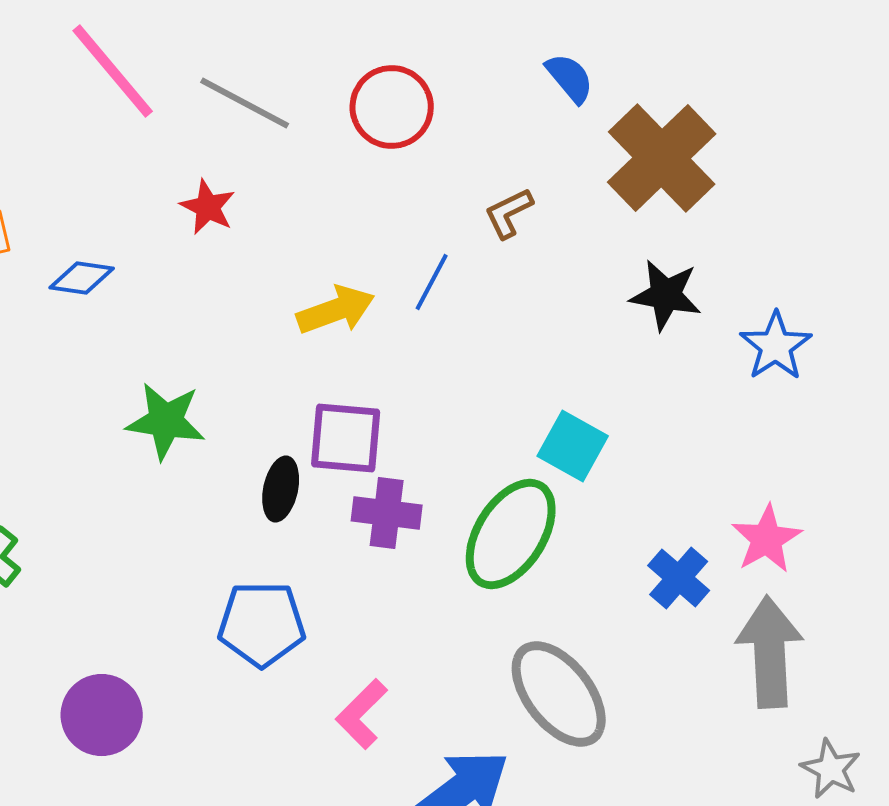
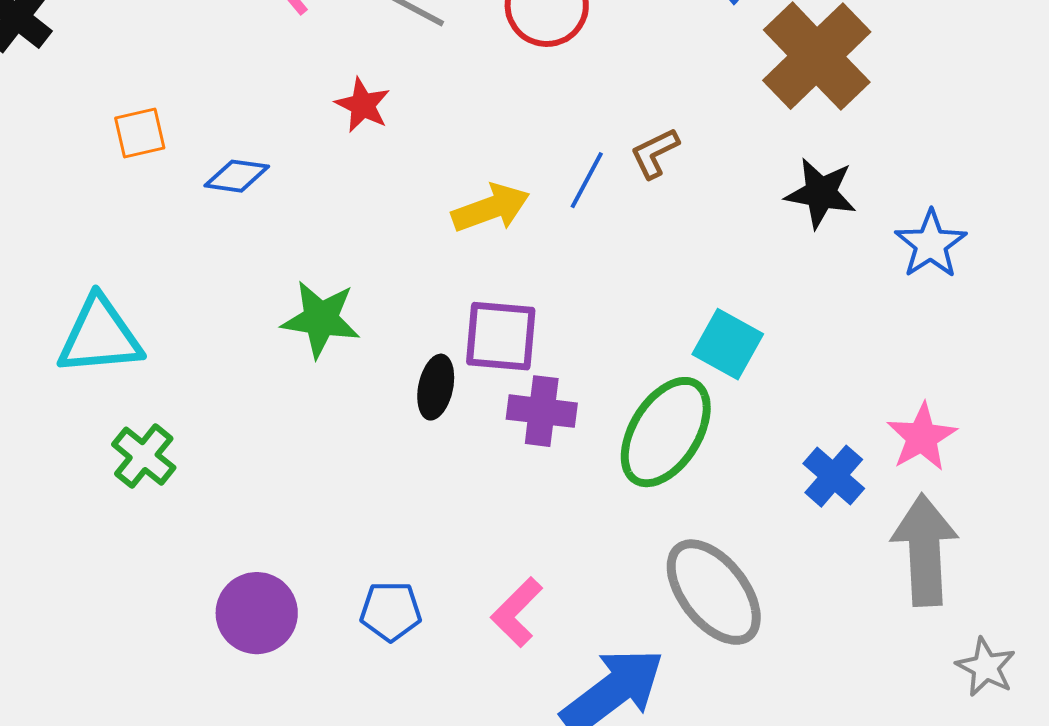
brown L-shape: (509, 213) -> (655, 153), moved
blue pentagon: (262, 624) -> (391, 611), moved, size x0.7

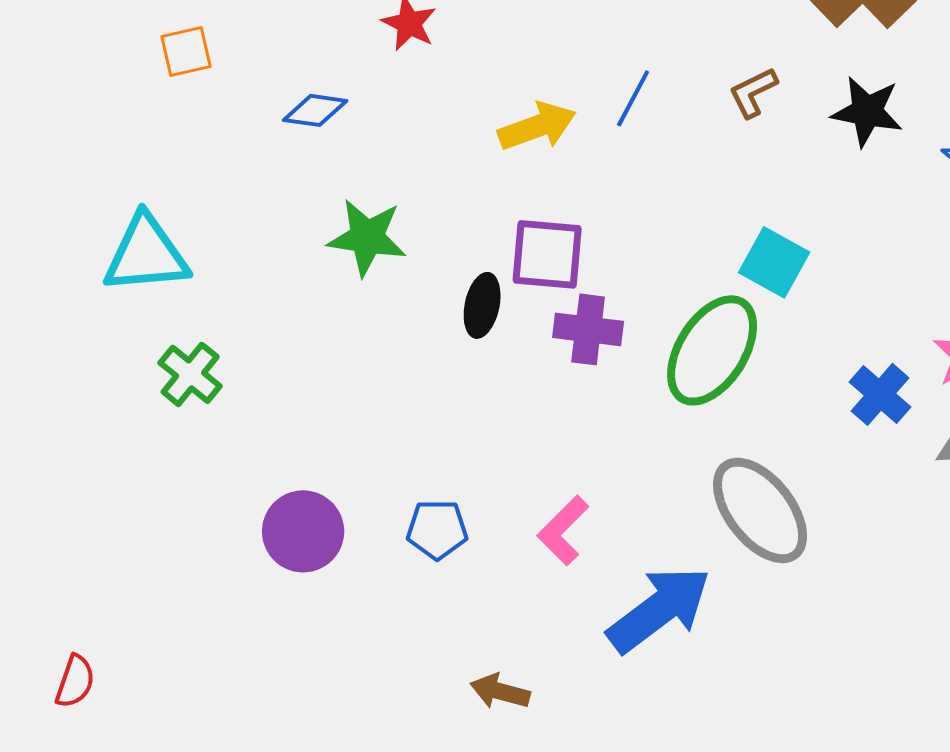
brown L-shape: (655, 153) -> (753, 92), moved
blue diamond: (237, 176) -> (315, 110), moved

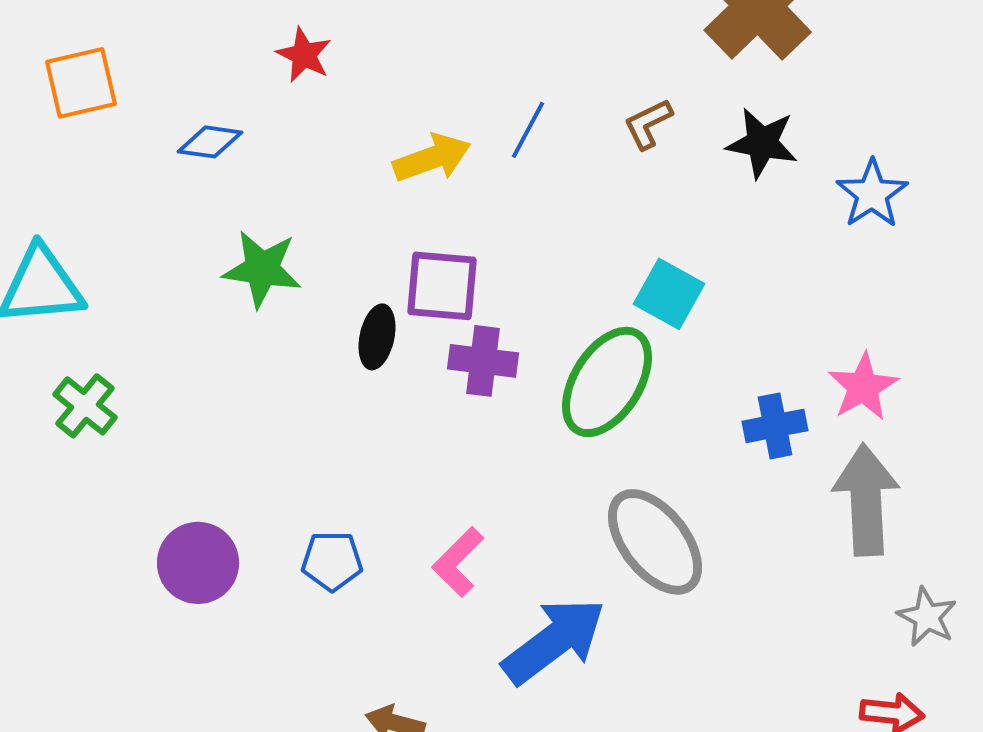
orange square: (186, 51) -> (81, 83), size x1.4
blue cross: (880, 394) -> (775, 426), turned 38

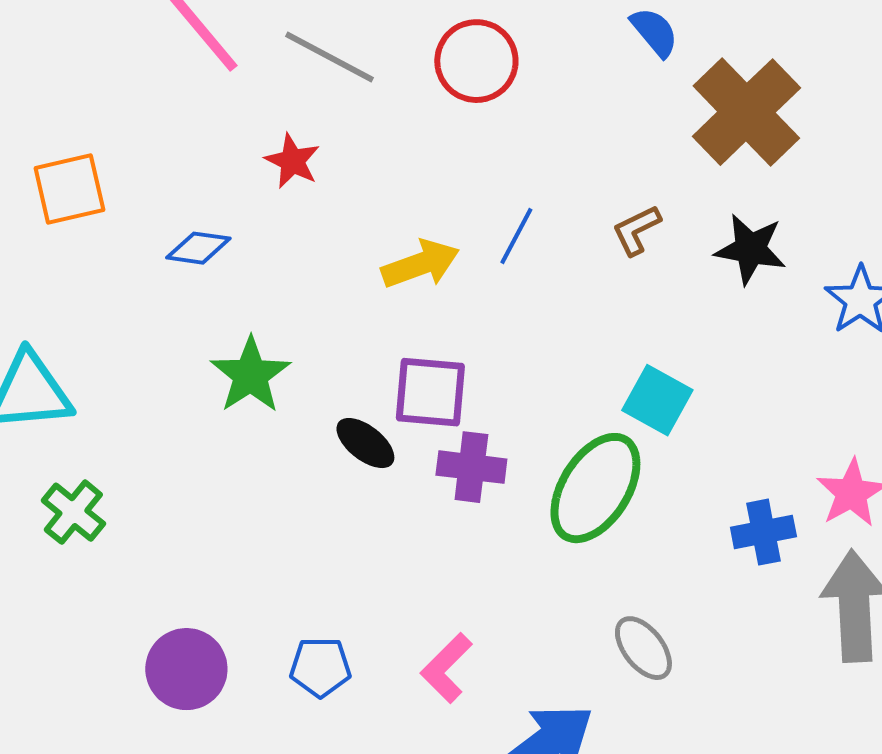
green star: (262, 269) -> (250, 375), turned 30
black ellipse: (377, 337) -> (365, 443), turned -64
gray ellipse: (655, 542) -> (643, 648), size x0.6

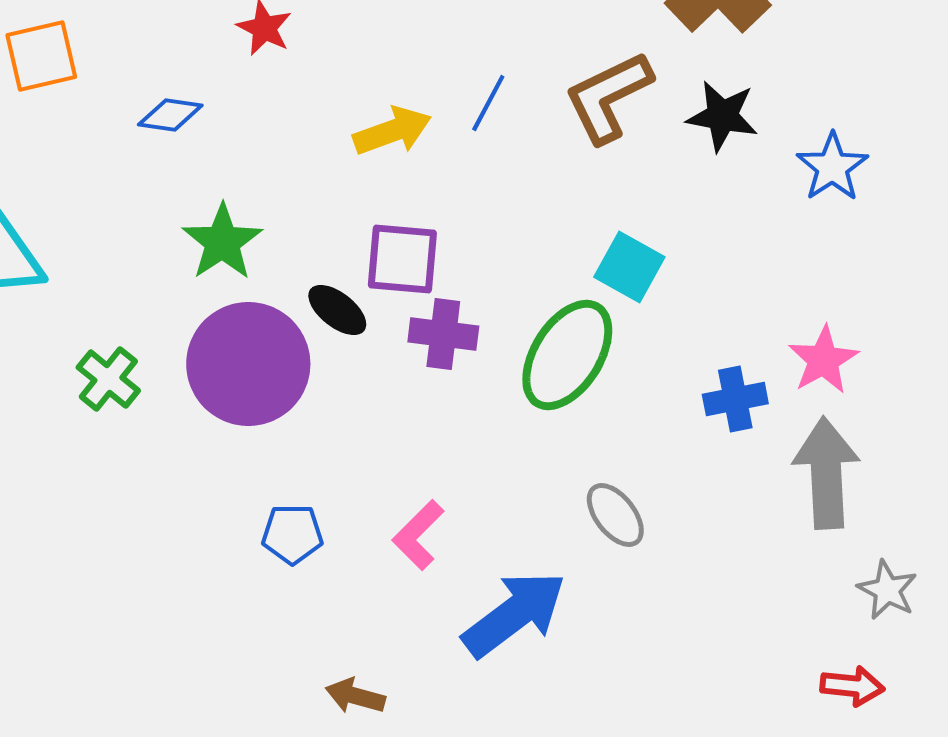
brown L-shape: (636, 230) -> (608, 97), size x1.8
green cross: (73, 512) -> (108, 379), moved
purple circle: (186, 669) -> (248, 364), moved, size x1.5

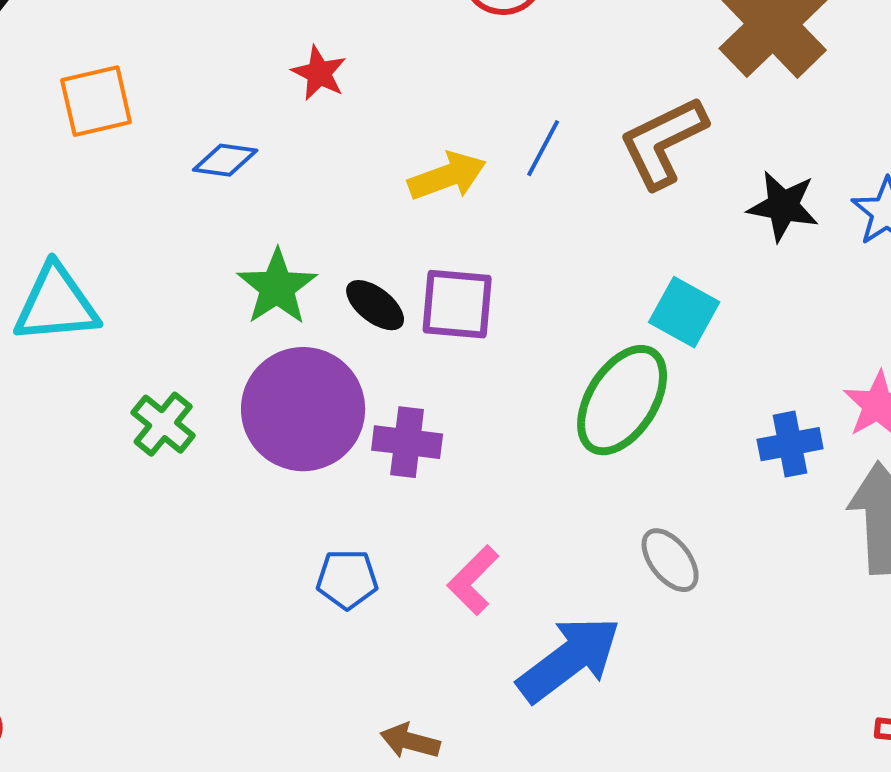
black star: (722, 116) -> (783, 206), moved
black ellipse: (337, 310) -> (375, 305), moved
purple cross: (443, 334) -> (407, 442), moved

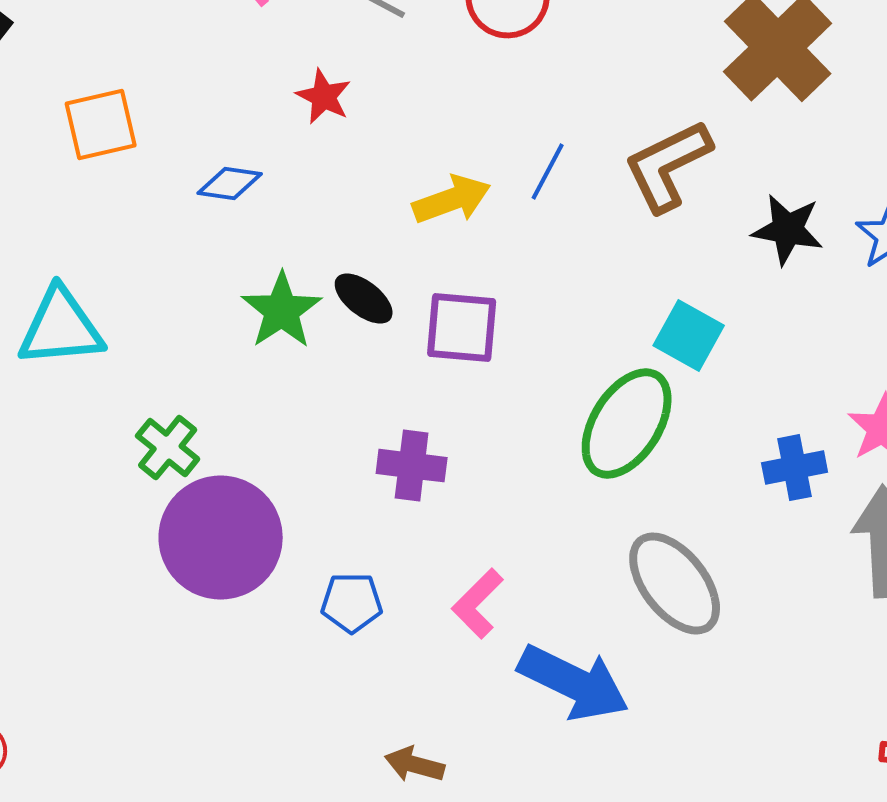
black ellipse: (375, 305) -> (364, 299), moved
purple circle: (303, 409) -> (221, 538), moved
gray ellipse: (670, 560) -> (675, 584), size x1.6
blue arrow: (569, 659) -> (574, 683), turned 63

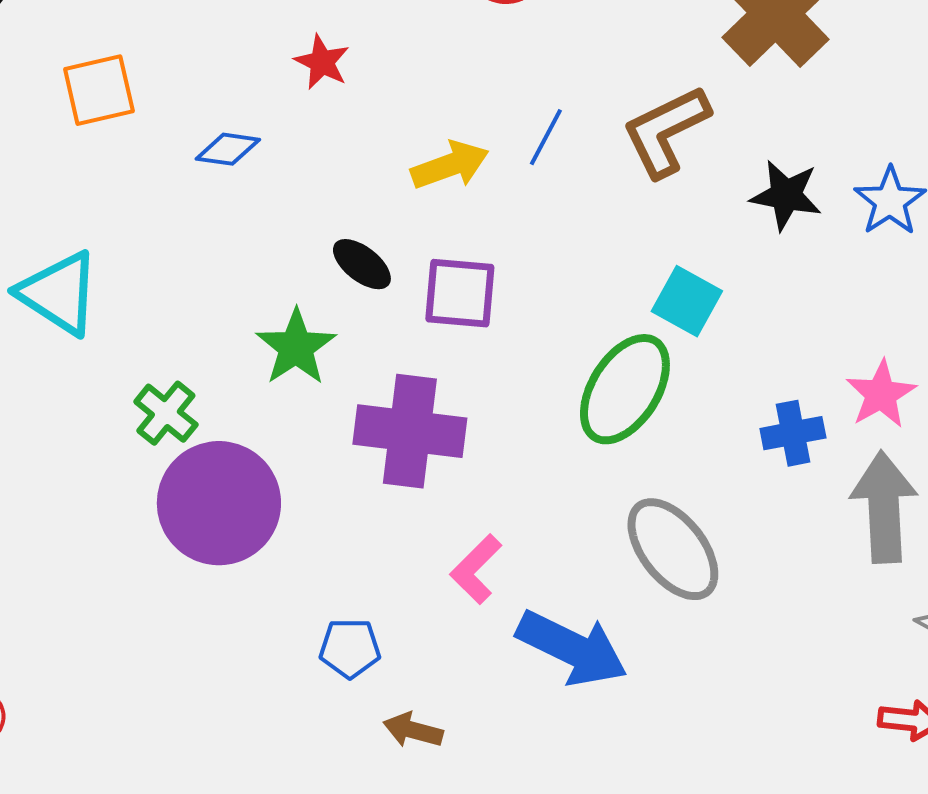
green star: (282, 311) -> (296, 347), moved
cyan triangle: (61, 328) -> (59, 293), turned 38
purple cross: (412, 466) -> (410, 431), size x1.6
blue pentagon: (352, 603) -> (350, 648), moved

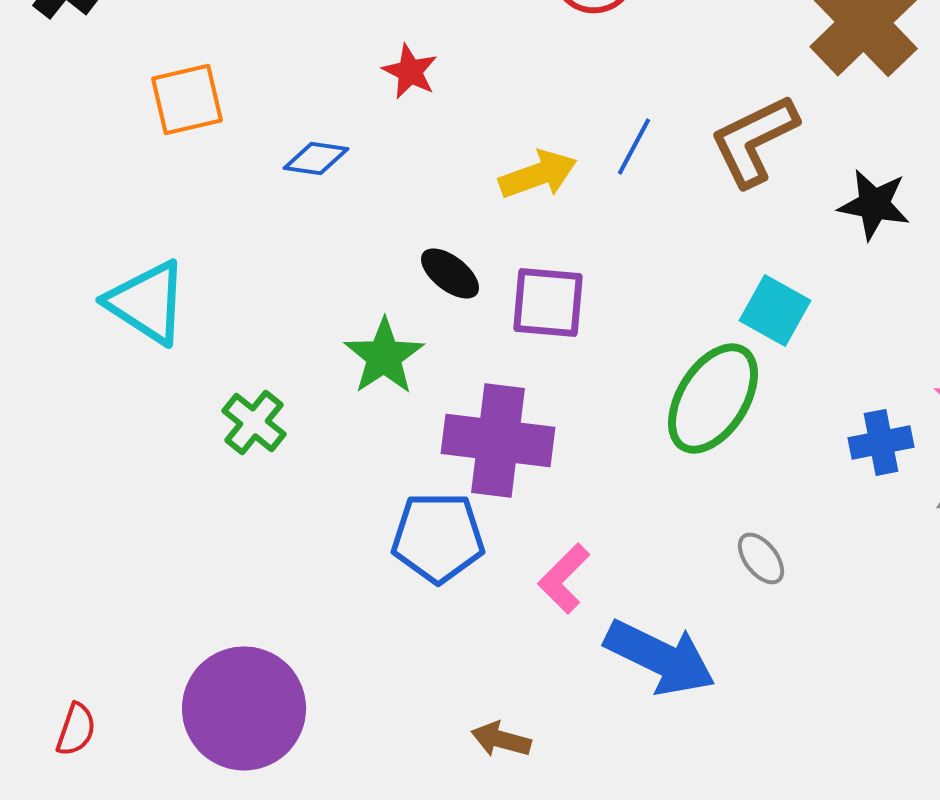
purple circle: (219, 503) -> (244, 708), moved
gray ellipse: (673, 549) -> (761, 558), size x0.5
blue pentagon: (350, 648) -> (438, 537), moved, size x1.5

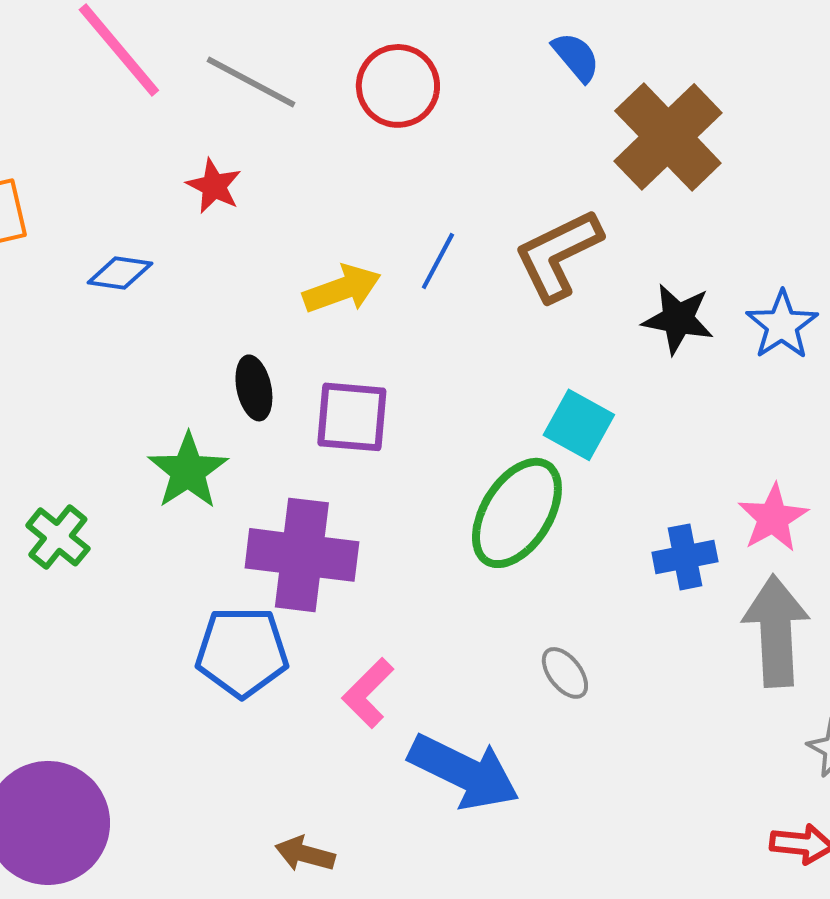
black ellipse: (450, 273) -> (254, 388), turned 40

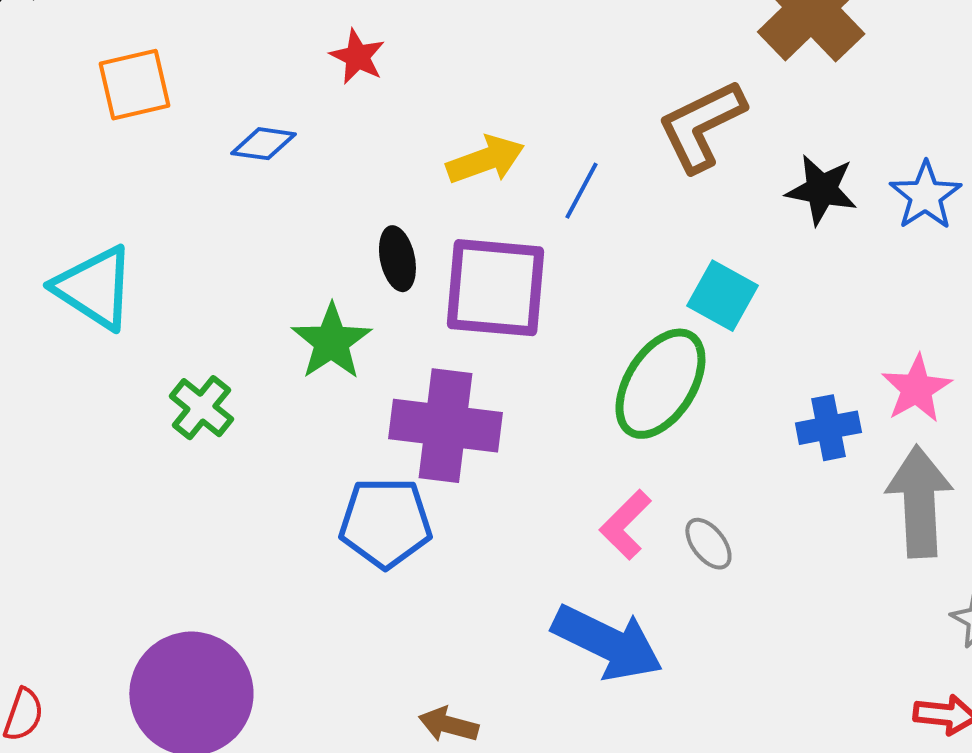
blue line: (438, 261) -> (581, 191), moved
purple square: (352, 417) -> (495, 288), size x1.4
pink L-shape: (368, 693) -> (625, 525), moved

